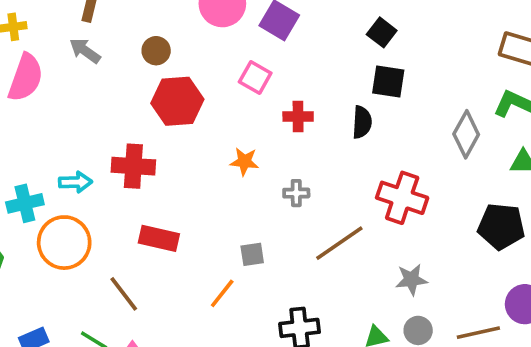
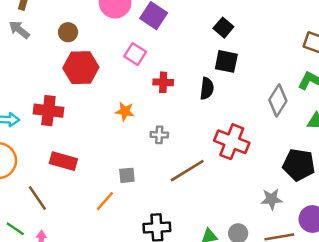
gray star: (411, 280) -> (272, 199), moved

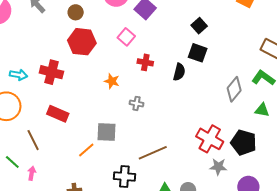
red cross: (232, 142) -> (210, 139), moved
brown line: (187, 171) -> (153, 153), moved
gray square: (127, 175) -> (106, 132), size x1.5

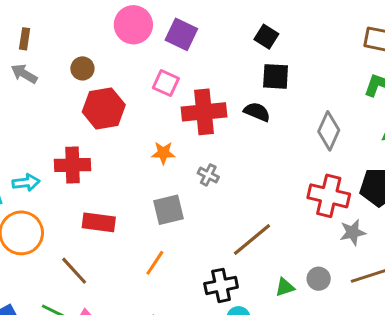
red cross: (145, 62) -> (204, 112), size x1.8
black semicircle: (179, 72) -> (257, 112), turned -66
gray diamond: (234, 89) -> (329, 131), moved
gray cross: (136, 103) -> (208, 175), turned 32
gray square: (106, 132) -> (168, 210), moved

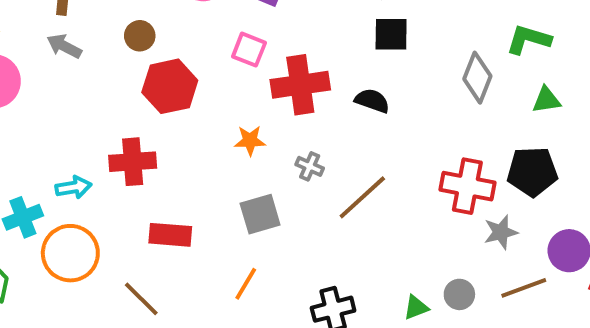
black semicircle: (257, 112) -> (372, 101), moved
gray diamond: (329, 131) -> (477, 78), moved
brown line: (252, 239) -> (362, 197), moved

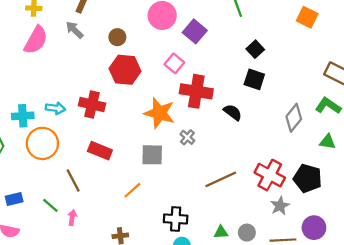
orange star: (250, 141) -> (159, 113), size x1.8
brown line: (362, 197) -> (221, 179), moved
gray star: (501, 232) -> (280, 206), turned -30

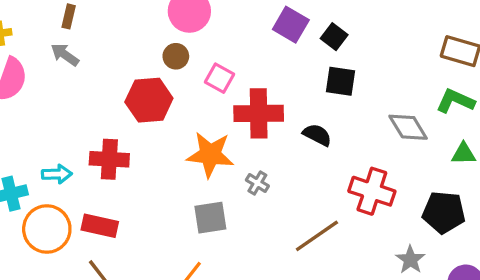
purple square: (195, 31) -> (291, 25), moved
brown circle: (117, 37) -> (176, 56), moved
gray diamond: (294, 118) -> (408, 127), turned -60
red rectangle: (100, 151) -> (100, 226), moved
red cross: (270, 175) -> (372, 191), moved

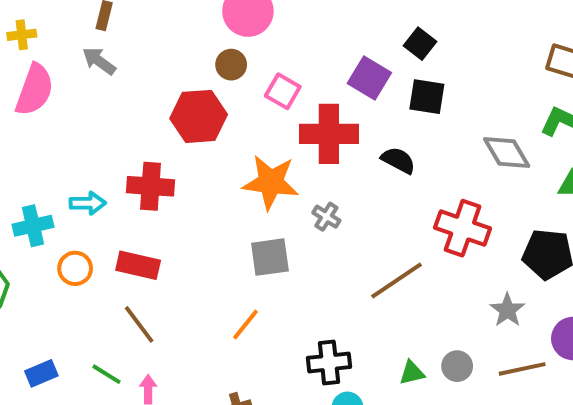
purple square: (291, 25) -> (369, 78), moved
orange circle: (47, 229) -> (75, 268), size x0.6

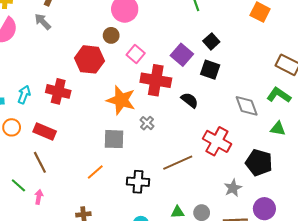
cyan arrow: (88, 203) -> (24, 95), turned -78
black cross: (329, 362) -> (138, 182), moved

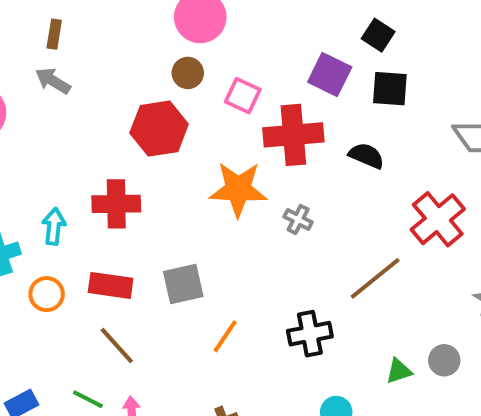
gray square: (114, 139) -> (183, 284), moved
red cross: (217, 141) -> (438, 219), turned 36

